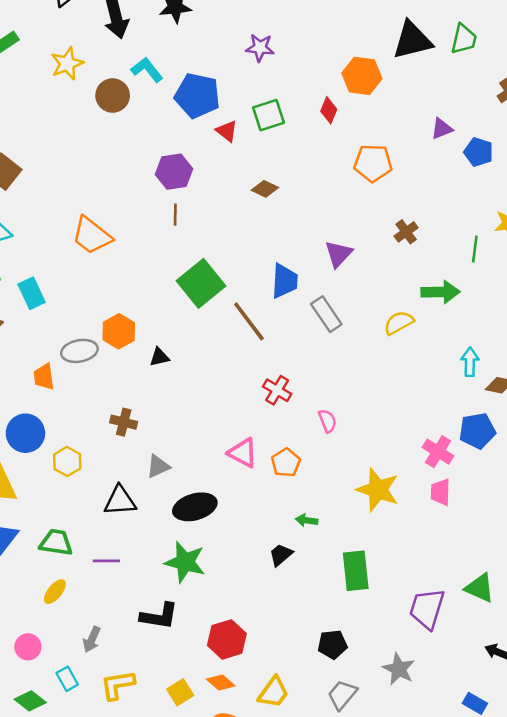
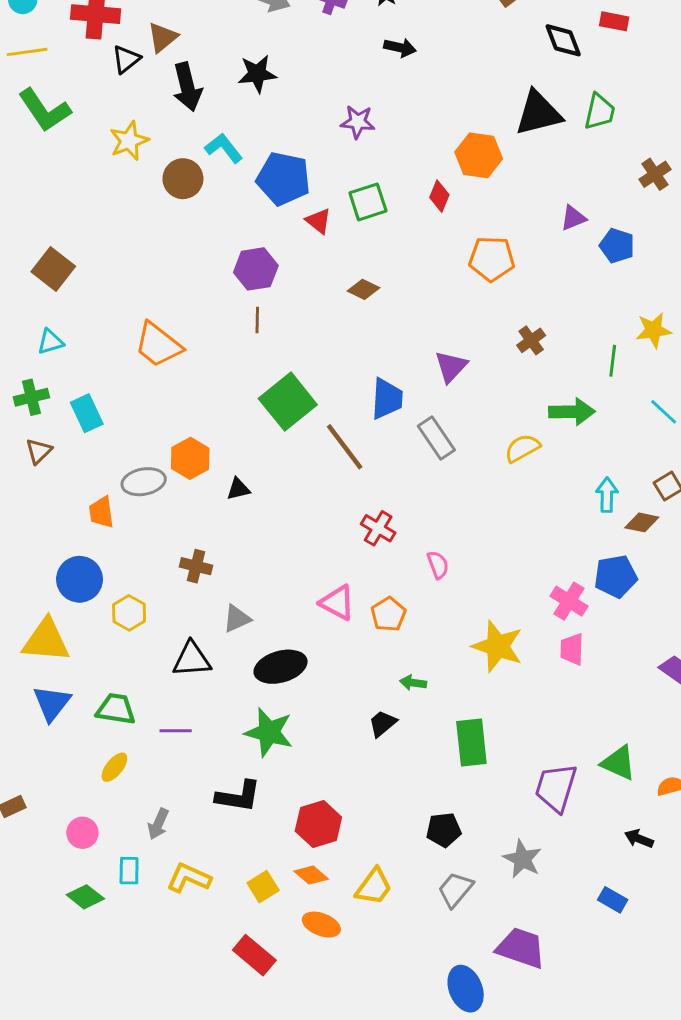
cyan rectangle: (67, 679) -> (129, 871), turned 30
yellow L-shape: (118, 685) -> (189, 878), turned 33

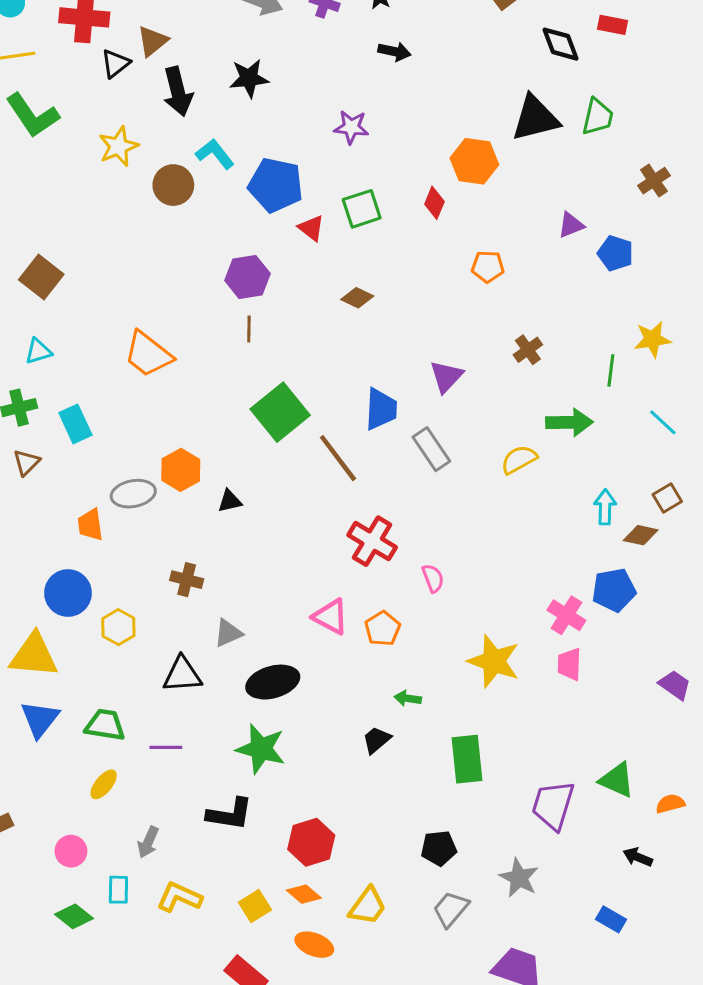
orange pentagon: (492, 259) -> (488, 267), size x0.7
red cross: (378, 528) -> (372, 541), size x1.4

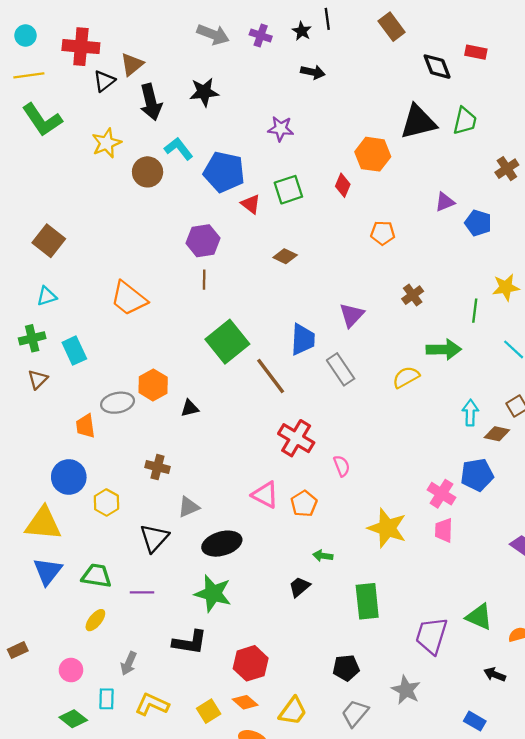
black triangle: (182, 675) -> (154, 538), turned -44

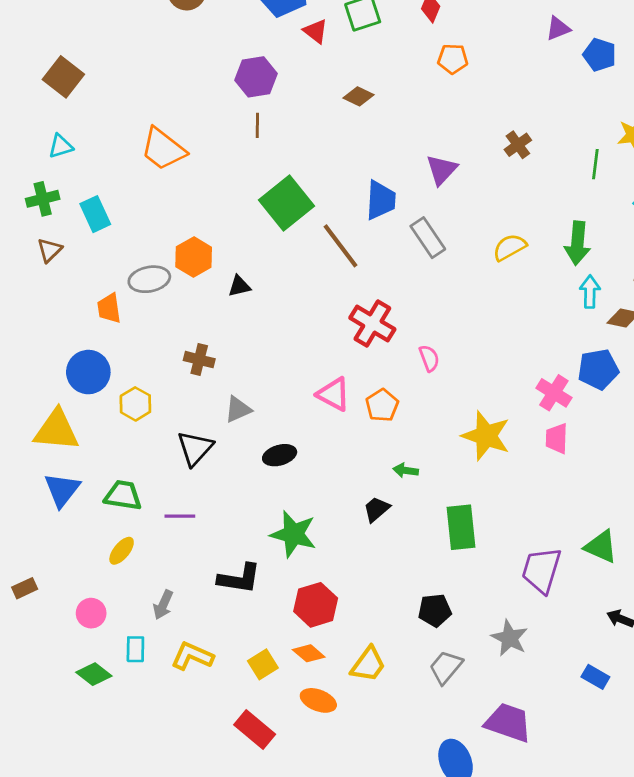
orange pentagon: (383, 233) -> (453, 59), moved
green arrow: (444, 349) -> (577, 243), moved, turned 96
black ellipse: (222, 544) -> (280, 455), size x0.7
green star: (213, 593) -> (293, 534), moved

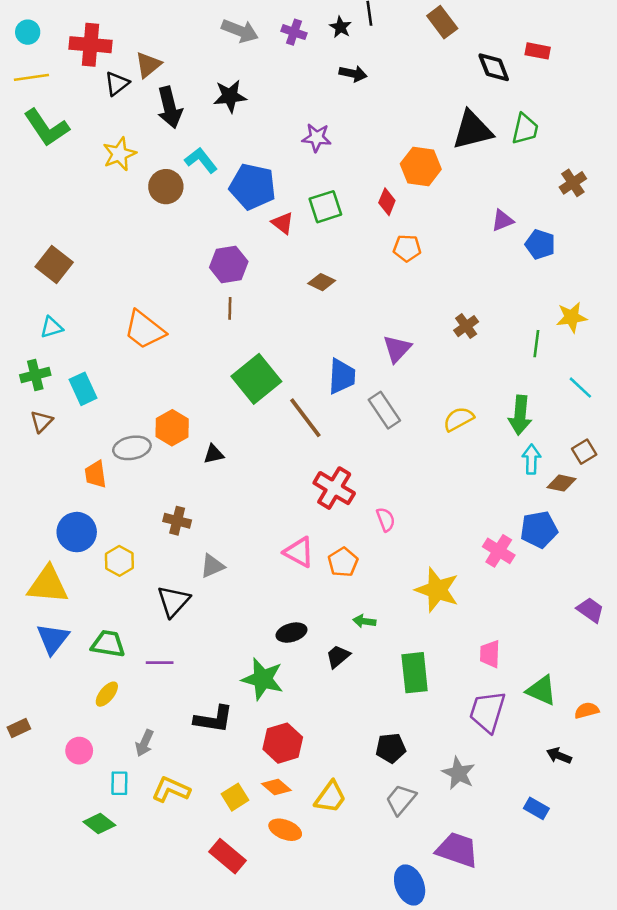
pink trapezoid: (557, 439) -> (490, 654), moved
black ellipse: (280, 455) -> (291, 633), moved
green diamond: (94, 674) -> (99, 823), moved

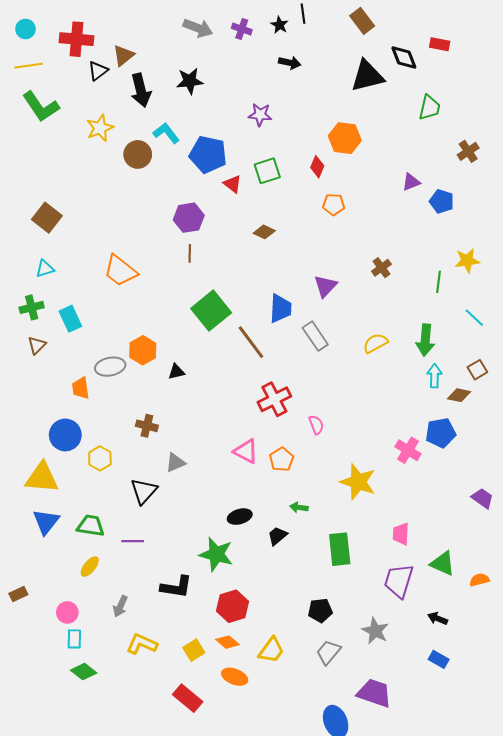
black triangle: (472, 130) -> (367, 76), moved
red cross: (334, 488) -> (274, 399), turned 32
black arrow: (559, 756) -> (438, 619), moved
cyan rectangle: (119, 783) -> (74, 639), moved

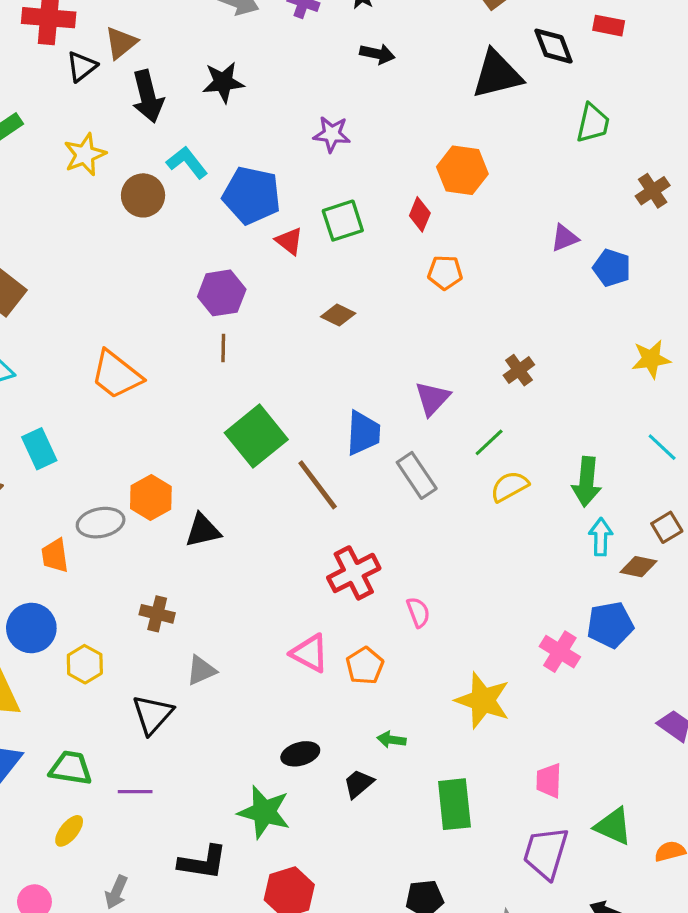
green line: (439, 282) -> (489, 442), moved, turned 40
black triangle: (176, 372) -> (203, 530), size x1.4

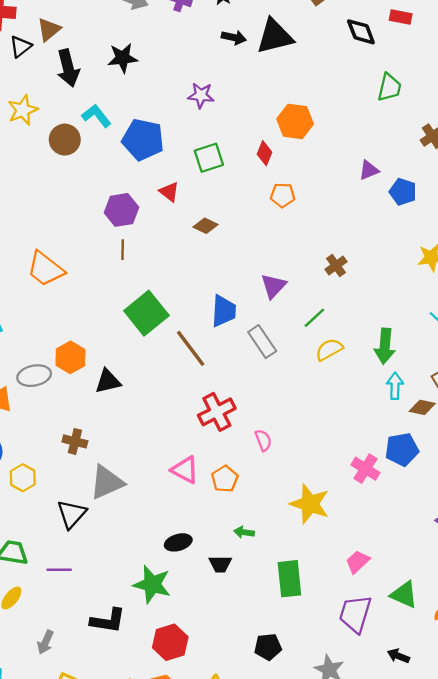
black triangle: (497, 74) -> (275, 36), moved
red triangle: (289, 241) -> (169, 192), moved
gray triangle: (201, 670) -> (107, 482), size x1.6
pink trapezoid: (549, 781) -> (358, 562), turned 45
black trapezoid: (359, 784) -> (220, 564), turned -140

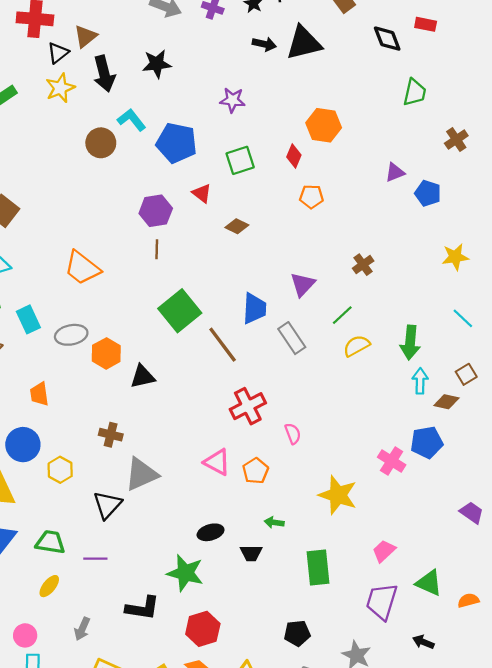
yellow star: (23, 110) -> (60, 88), moved
gray ellipse: (34, 376) -> (71, 335), moved

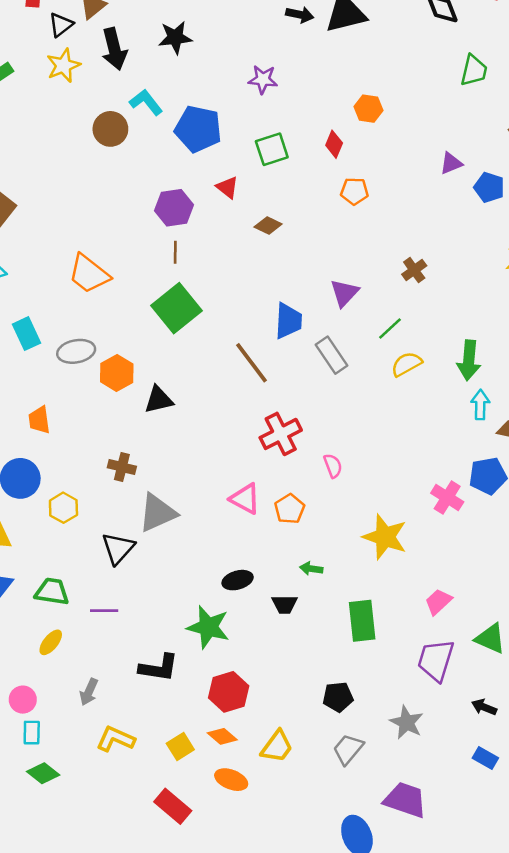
orange hexagon: (324, 125) -> (368, 109), size x0.7
green square: (180, 311) -> (177, 308), moved

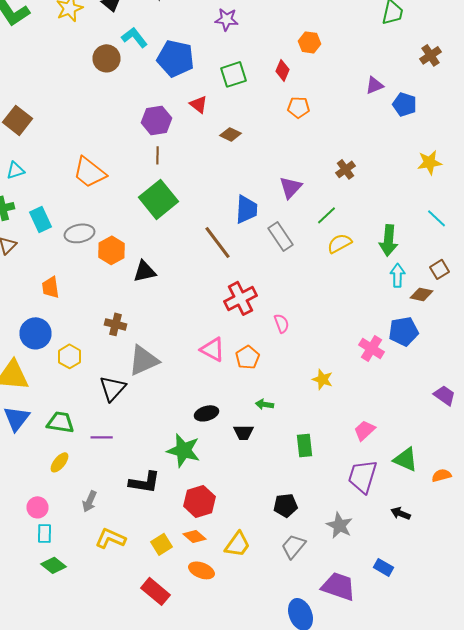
yellow star: (385, 537) -> (322, 379), size x0.6
green rectangle: (362, 621) -> (304, 445), size x0.7
blue rectangle: (485, 758) -> (384, 567), moved

